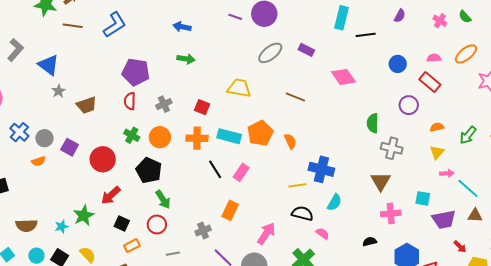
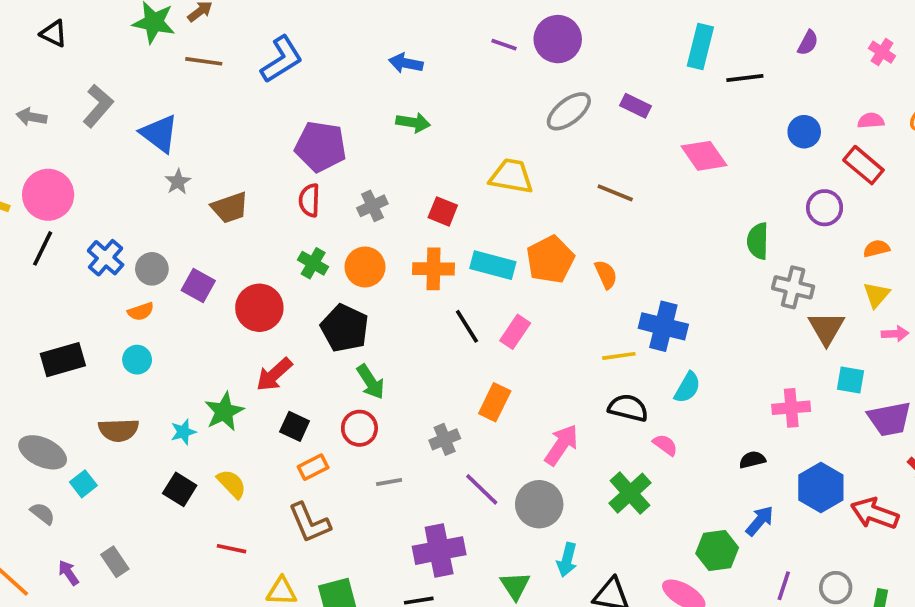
brown triangle: (381, 181) -> (826, 328), moved
cyan circle: (36, 256) -> (137, 360), moved

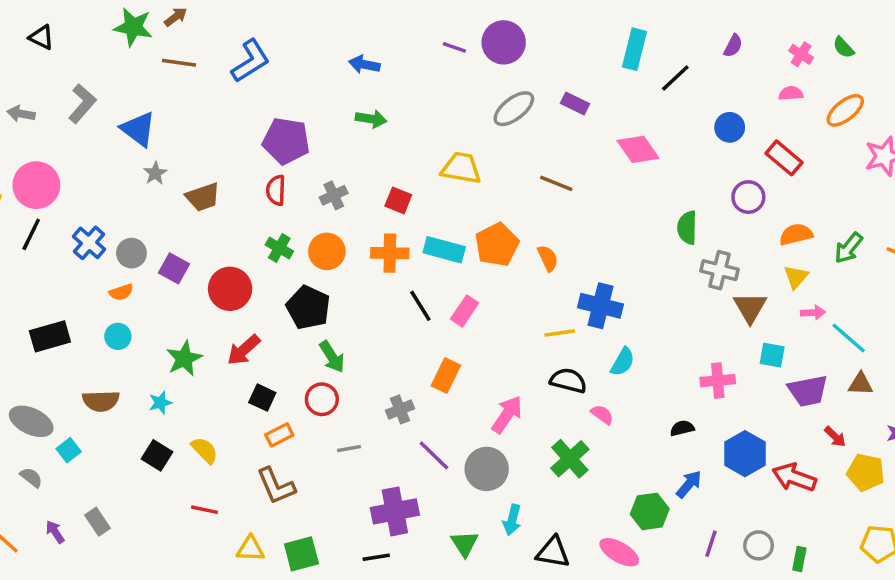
black line: (745, 78) -> (675, 78), turned -36
pink semicircle: (871, 121) -> (791, 93), moved
orange semicircle: (876, 248) -> (796, 234), size x1.4
green star: (224, 412) -> (184, 358), moved

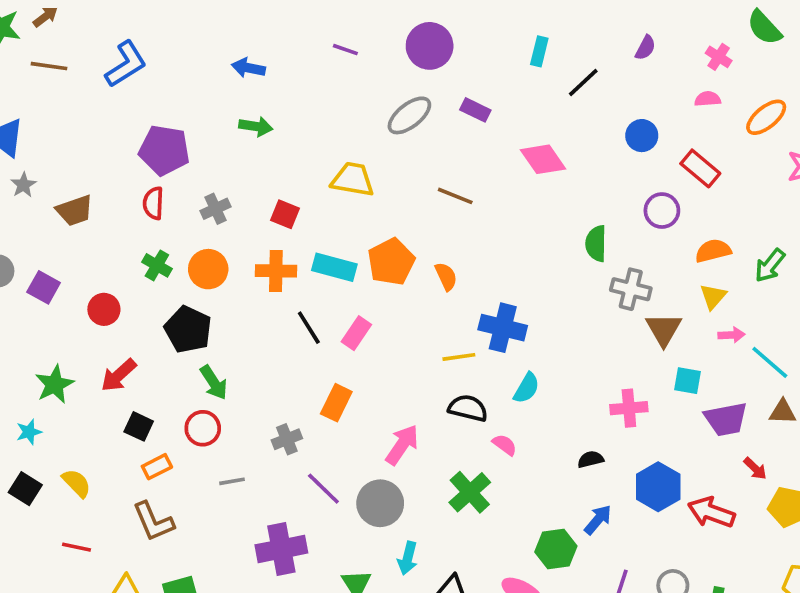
purple circle: (504, 42) -> (430, 46), moved
green semicircle: (844, 47) -> (764, 28), moved, size x1.5
cyan rectangle: (635, 49) -> (539, 51), size x0.7
red circle: (230, 289) -> (104, 309), size x0.7

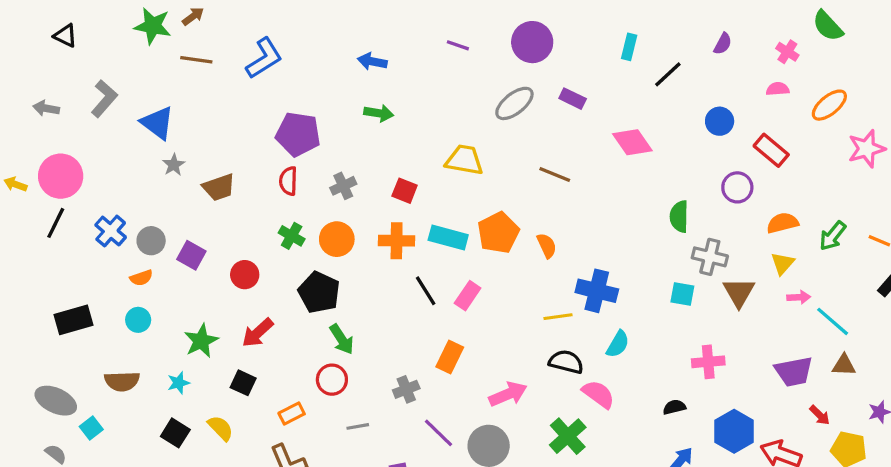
cyan square: (688, 381) -> (682, 294), moved
black square: (139, 426) -> (243, 383), moved
pink arrow: (402, 445) -> (508, 394), turned 33
pink semicircle: (505, 445) -> (598, 394), size x1.5

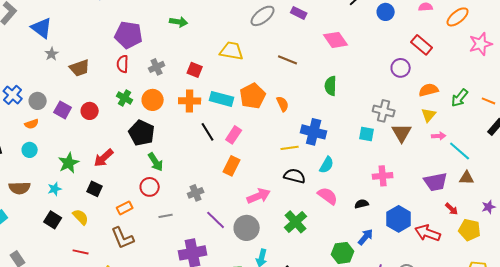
blue circle: (720, 121) -> (386, 12), moved
green semicircle: (679, 216) -> (331, 86), moved
red circle: (245, 275) -> (90, 111), moved
orange rectangle: (450, 357) -> (232, 166), moved
pink semicircle: (598, 394) -> (328, 196), moved

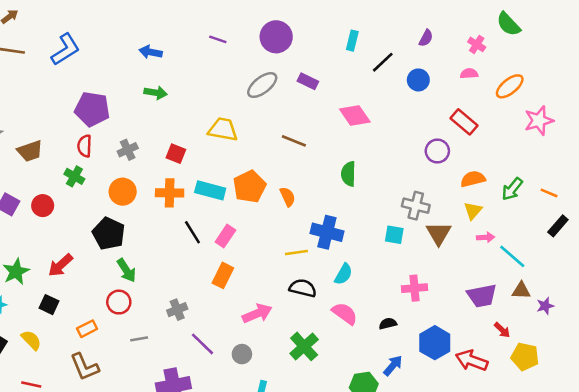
green cross: (125, 98) -> (74, 176), moved
purple star: (489, 207) -> (545, 306), moved
gray circle: (247, 228) -> (242, 354), size x0.6

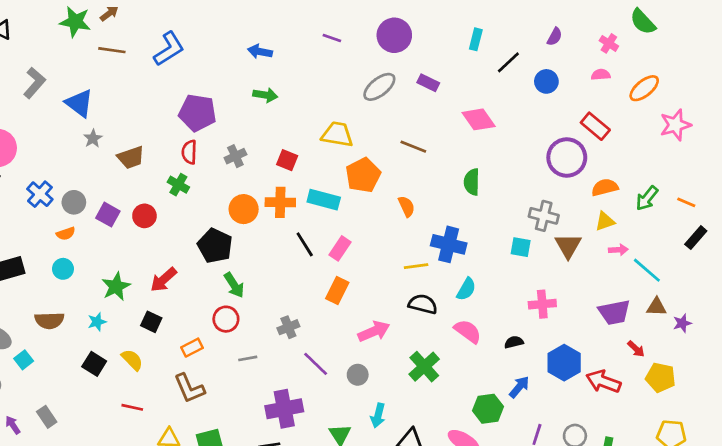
purple circle: (437, 151) -> (567, 157), size x1.5
orange pentagon: (250, 187) -> (363, 175), moved
orange circle: (123, 192) -> (244, 209), moved
yellow triangle: (473, 211) -> (605, 221), turned 30

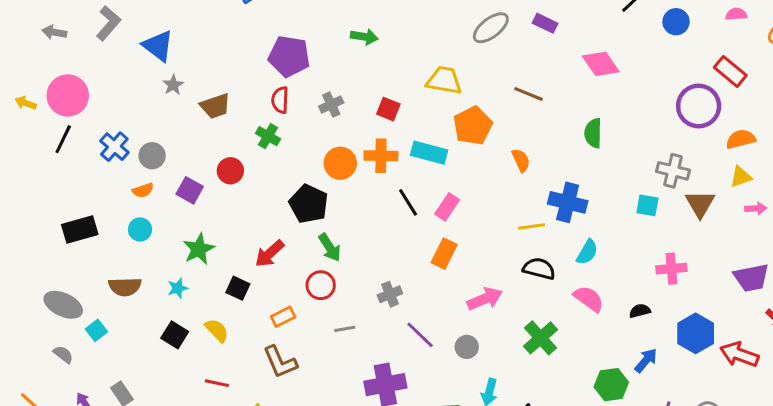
purple square: (108, 215) -> (190, 190), moved
red arrow: (163, 280) -> (269, 254), moved

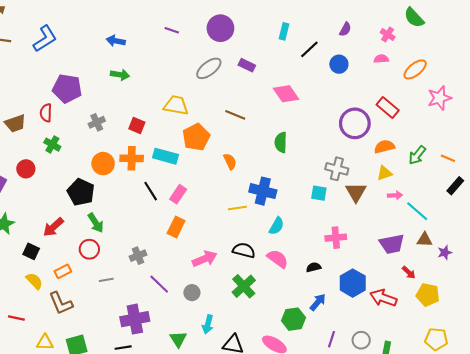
red rectangle: (730, 71) -> (388, 108), moved
red semicircle: (280, 100) -> (46, 113), moved
black semicircle: (539, 269) -> (244, 250), moved
yellow semicircle: (217, 330) -> (34, 281), moved

